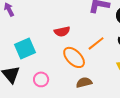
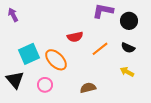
red semicircle: (62, 31) -> (75, 37), moved
orange ellipse: (74, 57) -> (56, 60), moved

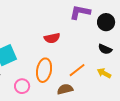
orange line: (100, 49) -> (77, 70), moved
orange ellipse: (56, 60) -> (44, 70), moved, turned 55

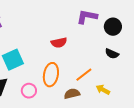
yellow arrow: (104, 73) -> (103, 90), moved

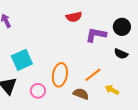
purple L-shape: (87, 17) -> (96, 35), moved
red semicircle: (59, 43) -> (74, 17), moved
brown semicircle: (72, 94) -> (81, 94), turned 35

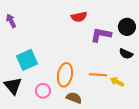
orange line: (93, 75) -> (98, 75), turned 42
yellow arrow: (112, 90) -> (117, 82), moved
brown semicircle: (81, 94) -> (74, 98), moved

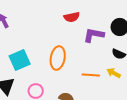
orange ellipse: (65, 75) -> (58, 58), moved
yellow arrow: (117, 82) -> (114, 73), moved

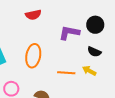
red semicircle: (72, 17) -> (33, 15), moved

